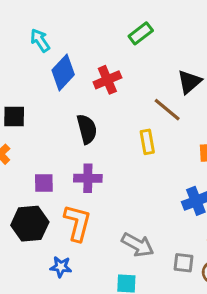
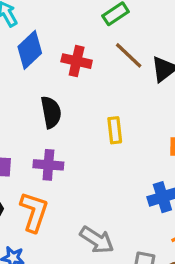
red cross: (107, 80) -> (77, 61), turned 32
brown line: (167, 110) -> (129, 55), moved

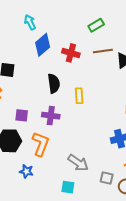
brown line: (129, 55) -> (103, 51), turned -54
yellow rectangle: (115, 130) -> (79, 96), moved

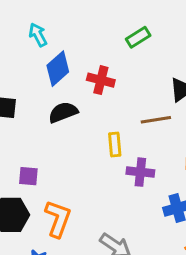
brown line: (103, 51) -> (156, 120), moved
black semicircle: (54, 84) -> (63, 112), moved, turned -102
purple cross: (51, 116) -> (140, 172), moved

